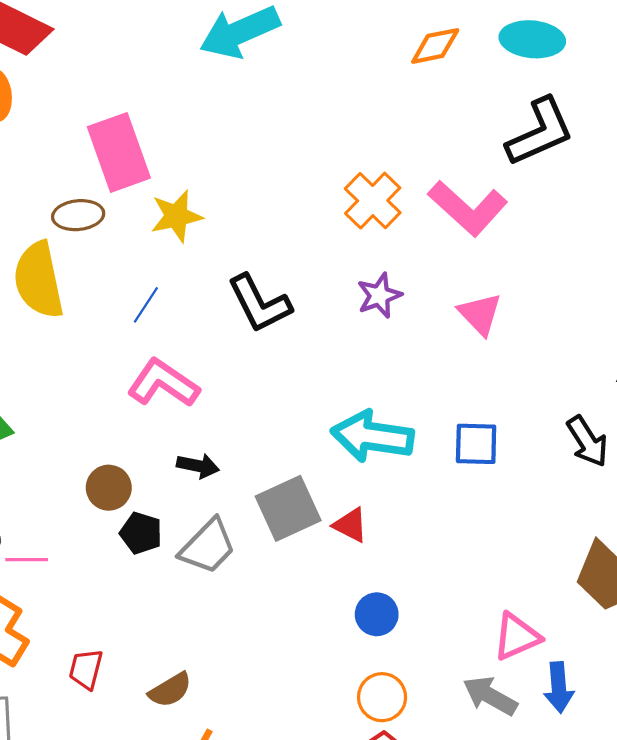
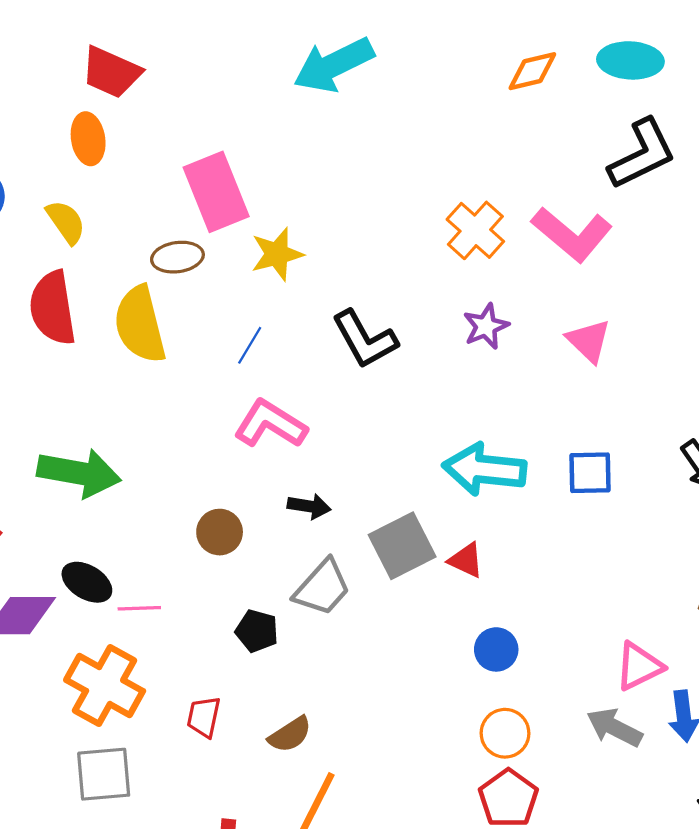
black pentagon: (141, 533) -> (257, 631), moved

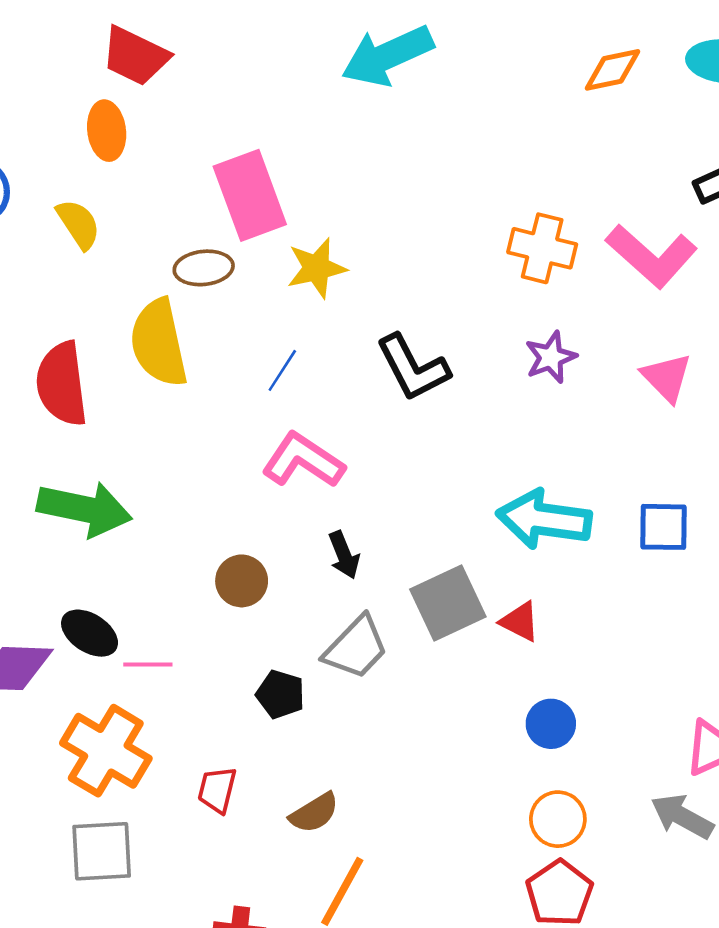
orange cross: (475, 230) -> (542, 248), turned -30
red semicircle: (53, 308) -> (62, 384), moved
black arrow: (309, 506) -> (344, 555), turned 57

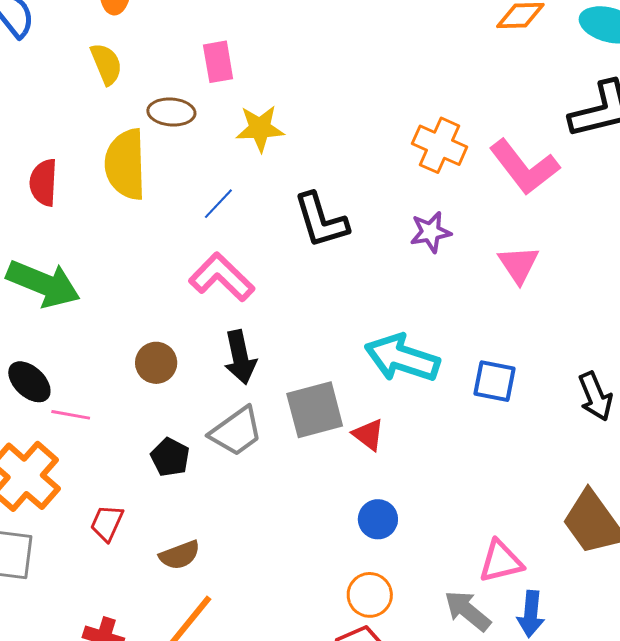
pink rectangle: (250, 195) -> (218, 62), size x0.6
yellow semicircle: (78, 224) -> (106, 64), moved
red semicircle: (62, 384) -> (44, 182), size x0.7
black arrow: (344, 555) -> (240, 357), size x1.4

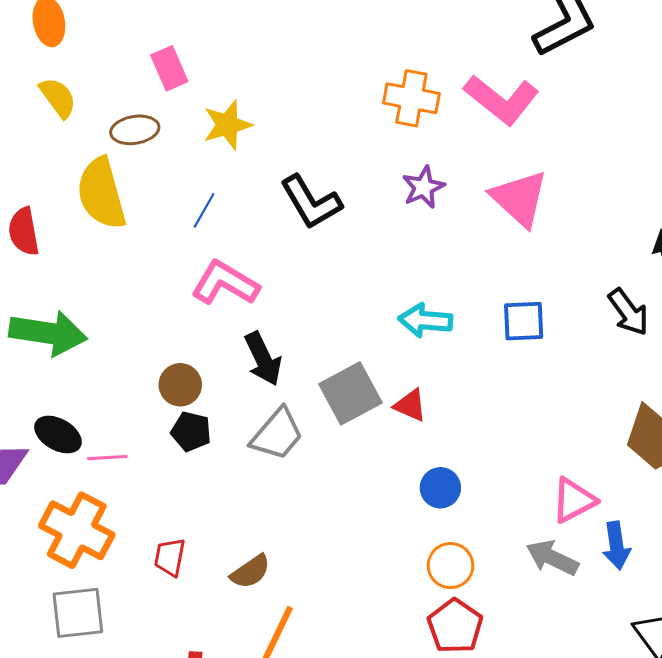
pink triangle: (519, 264) -> (519, 198), size x1.4
cyan arrow: (402, 358) -> (425, 320), size x0.7
black pentagon: (170, 457) -> (191, 432), moved

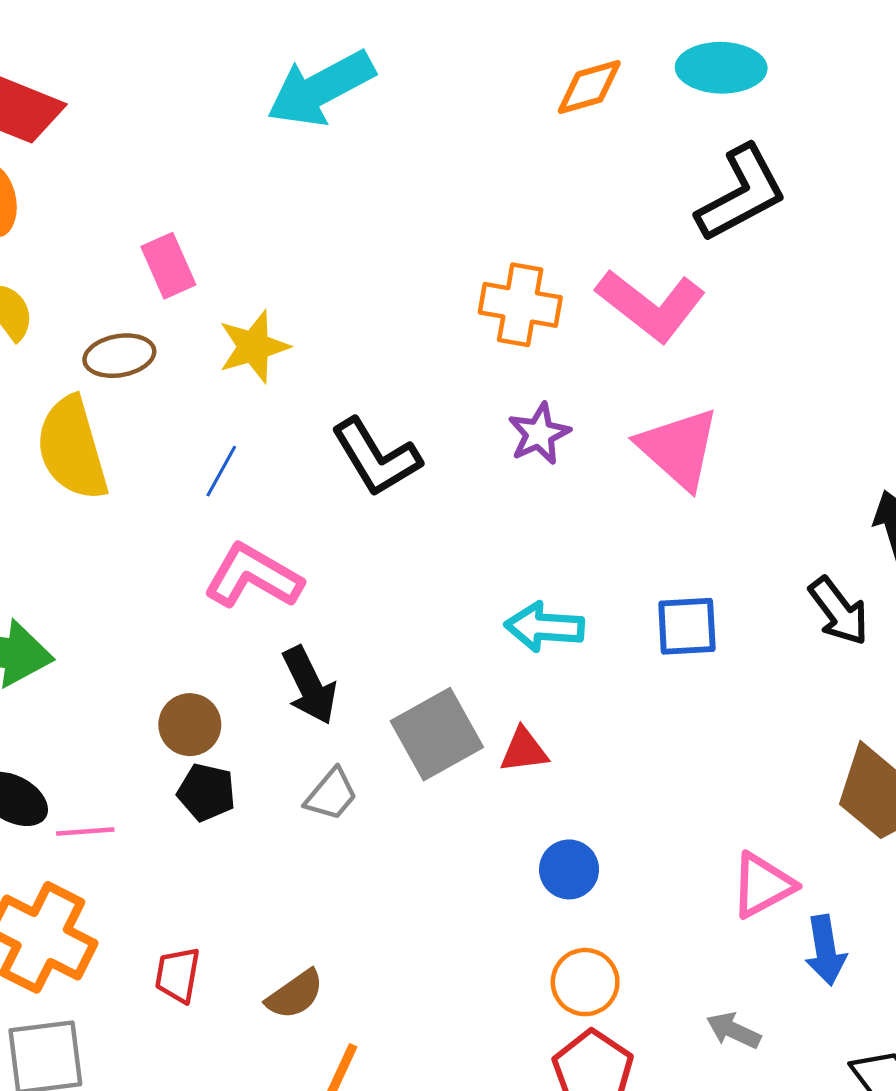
red triangle: (410, 405) -> (524, 750), turned -30
gray trapezoid: (277, 434) -> (331, 795), size x0.7
gray arrow: (552, 558) -> (734, 1030), moved, size x0.7

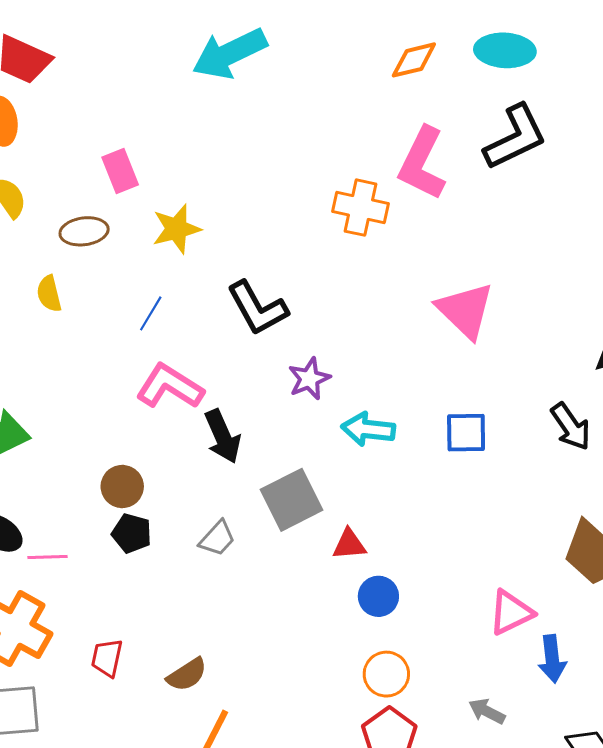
pink L-shape: (651, 305) -> (422, 163), moved, turned 76
purple star: (539, 434) -> (309, 379), moved
yellow semicircle: (72, 448) -> (49, 294), size x0.5
black arrow: (309, 685) -> (223, 436), moved
red triangle: (524, 750) -> (349, 544), moved

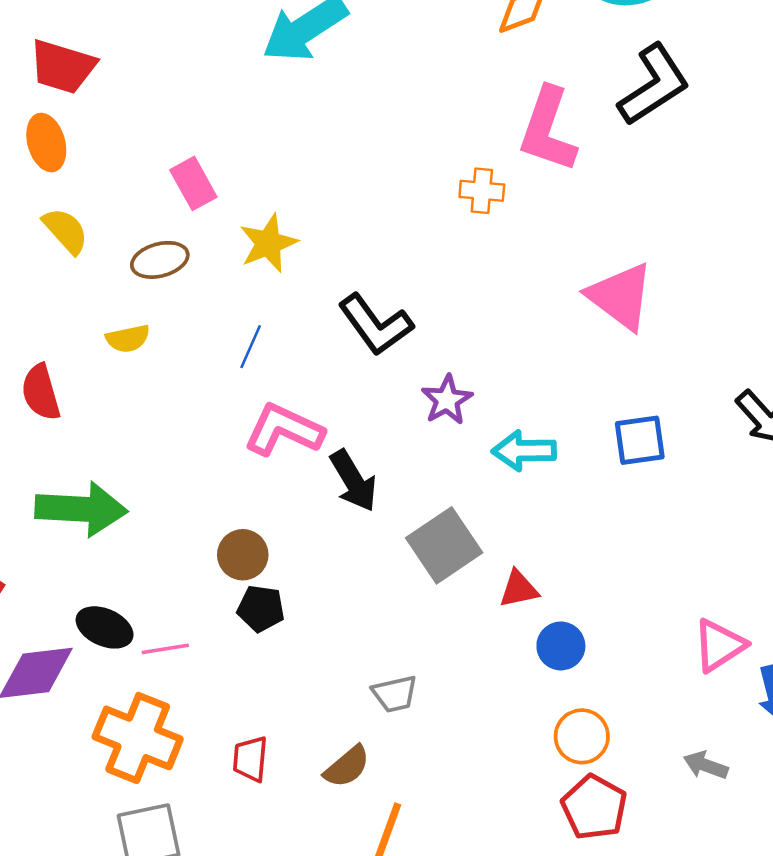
orange cross: (360, 208) -> (482, 191), size x0.7
yellow semicircle: (49, 294) -> (128, 339), turned -81
gray trapezoid: (217, 538) -> (395, 694), moved, turned 42

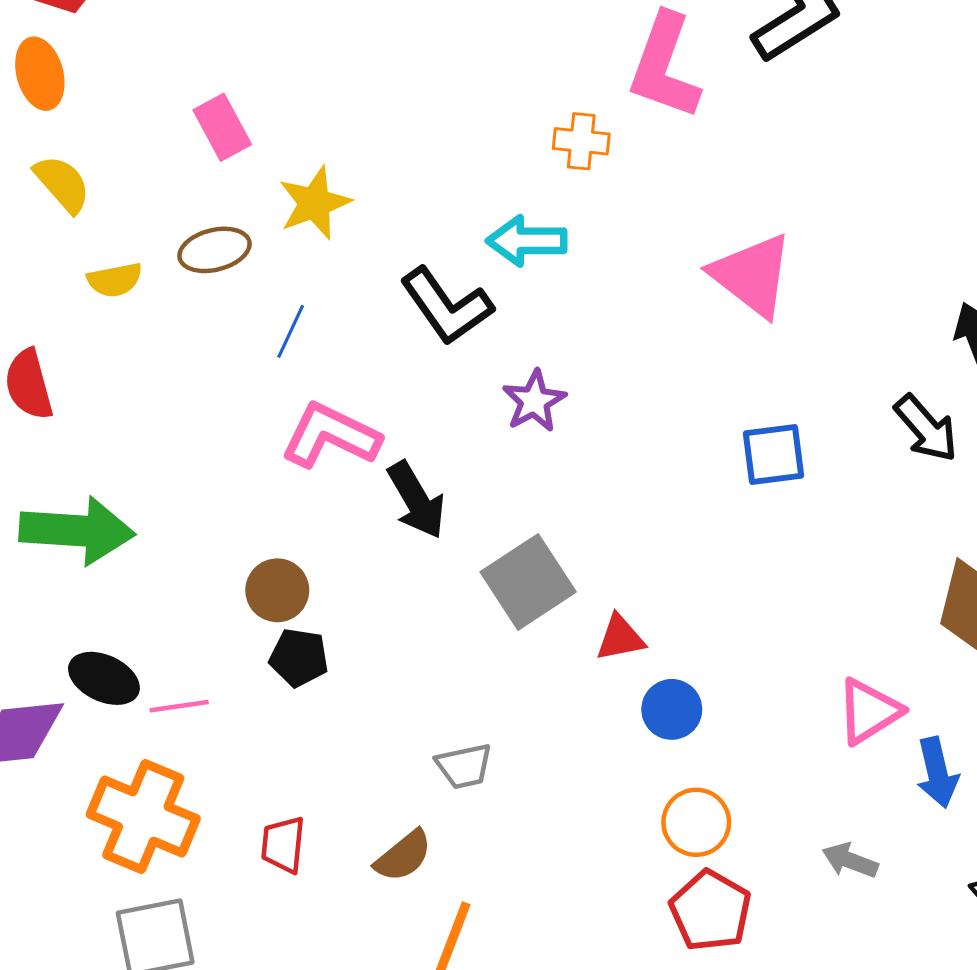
brown ellipse: (160, 260) -> (214, 250), moved
yellow semicircle: (128, 339) -> (115, 280), moved
cyan arrow: (524, 451) -> (527, 241), moved

